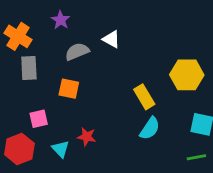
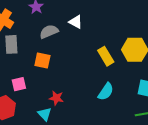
yellow rectangle: (144, 97) -> (106, 56), moved
cyan triangle: (61, 149) -> (45, 114), moved

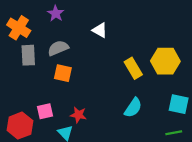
gray semicircle: (49, 32) -> (58, 48), moved
pink square: (19, 84) -> (45, 111), moved

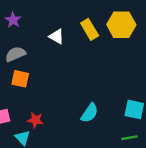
yellow hexagon: (165, 61) -> (121, 25), moved
yellow rectangle: (133, 68) -> (90, 29), moved

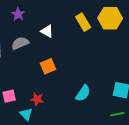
white triangle: (57, 36) -> (47, 31), moved
orange square: (20, 79) -> (48, 66), moved, turned -35

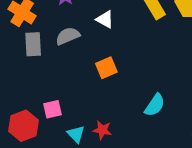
red star: (37, 99) -> (102, 130), moved

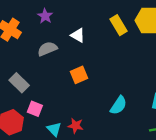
gray rectangle: (33, 44) -> (19, 83), moved, turned -42
pink square: (53, 109) -> (35, 109), turned 35

